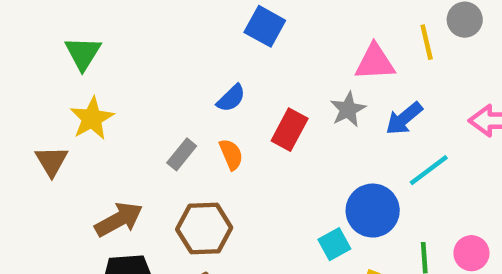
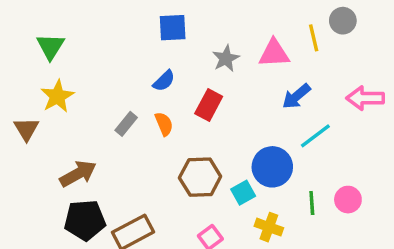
blue square: (265, 26) -> (173, 28), moved, turned -32
gray star: (348, 109) -> (226, 59), moved
brown hexagon: (204, 228) -> (200, 177), moved

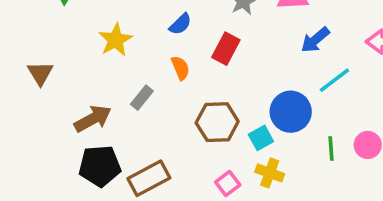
yellow star: (57, 96) -> (116, 40), moved
gray rectangle: (126, 124) -> (142, 98), moved
yellow cross: (269, 227) -> (270, 173), moved

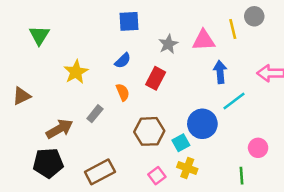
blue arrow: (315, 40) -> (220, 72), turned 125
brown triangle: (40, 73) -> (22, 96), turned 36
green line: (331, 148) -> (242, 176), moved
black pentagon: (100, 166) -> (48, 163), moved

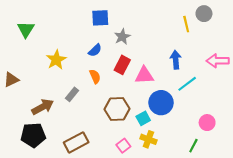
pink triangle: (204, 40) -> (144, 75), moved
gray star: (168, 44) -> (122, 37), moved
green line: (242, 176) -> (193, 146), turned 32

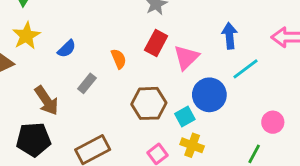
blue semicircle: (95, 50) -> (67, 49), moved
yellow star: (56, 60) -> (26, 36), moved
pink triangle: (144, 75) -> (186, 57), turned -42
brown arrow: (43, 107) -> (47, 101), turned 85

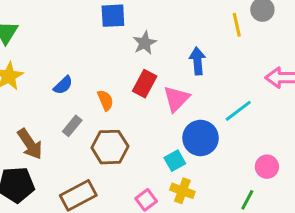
blue arrow: (230, 36) -> (197, 61), moved
blue semicircle: (67, 49) -> (63, 85), moved
brown hexagon: (149, 103) -> (110, 147), moved

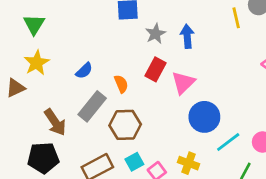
blue arrow: (197, 61) -> (187, 36), moved
cyan line: (238, 111) -> (228, 142), moved
gray rectangle: (72, 126) -> (92, 106), size x1.6
cyan square: (175, 161) -> (134, 162), moved

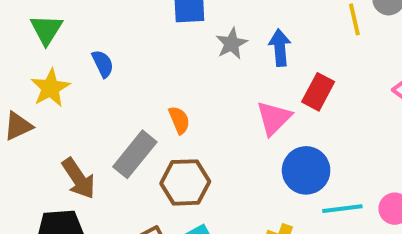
red rectangle: (156, 69) -> (318, 92), moved
blue semicircle: (84, 71) -> (103, 64), moved, turned -72
cyan line: (228, 142) -> (342, 209), turned 30

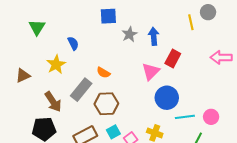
blue semicircle: (103, 64) -> (73, 43), moved
yellow star: (50, 88) -> (56, 64), moved
orange semicircle: (179, 120) -> (103, 73), turned 144

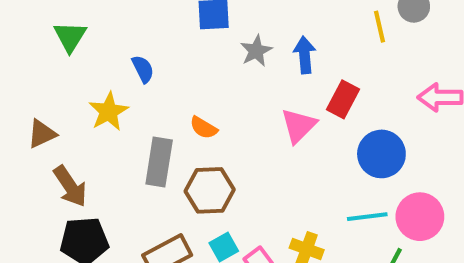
gray rectangle: (81, 90) -> (159, 162), turned -30
blue circle: (167, 98) -> (381, 154), moved
brown arrow: (53, 102) -> (70, 186), moved
pink circle: (211, 117) -> (420, 217), size x1.5

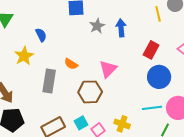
red rectangle: (343, 99) -> (151, 50), moved
pink triangle: (299, 126) -> (108, 69), moved
brown hexagon: (210, 190) -> (90, 92), moved

